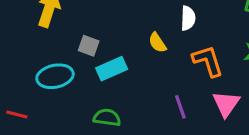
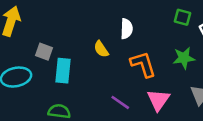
cyan rectangle: (112, 69) -> (63, 71), turned -60
purple line: (180, 107) -> (120, 102), turned -36

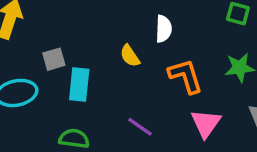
gray square: (44, 52) -> (54, 59), turned -36
purple line: (120, 102) -> (140, 127), moved

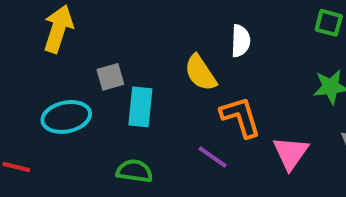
yellow semicircle: (130, 56) -> (201, 73), size x1.4
orange L-shape: (186, 76) -> (241, 117), moved

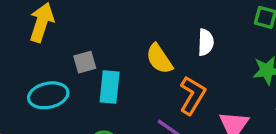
white semicircle: (241, 41) -> (206, 42), moved
orange L-shape: (241, 117) -> (192, 95), turned 48

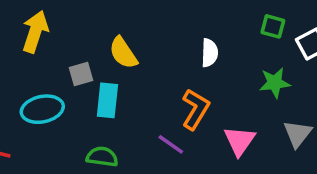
yellow semicircle: (159, 59) -> (123, 53), moved

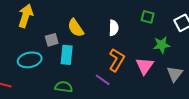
green square: (273, 26) -> (148, 17), moved
white semicircle: (210, 53) -> (114, 28), moved
pink triangle: (239, 141) -> (145, 66), moved

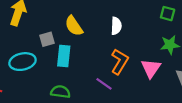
green square: (148, 17) -> (168, 14), moved

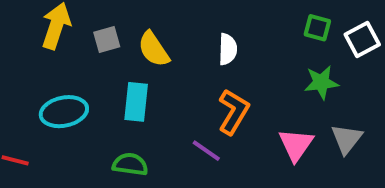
gray square: (47, 39) -> (107, 39), moved
pink triangle: (151, 68) -> (296, 145), moved

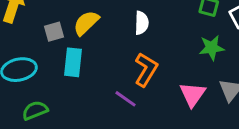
gray square: (107, 39) -> (54, 32), moved
yellow semicircle: (154, 49) -> (86, 23), turned 80
green semicircle: (130, 164) -> (35, 110), moved, turned -30

